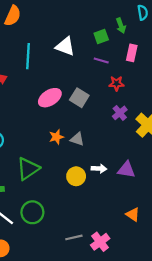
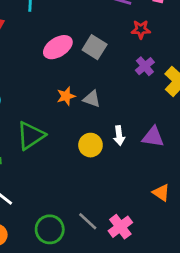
white arrow: (99, 169) -> (119, 136), turned 80
green circle: (32, 212) -> (50, 229), moved
gray line: (74, 237) -> (88, 221), turned 56

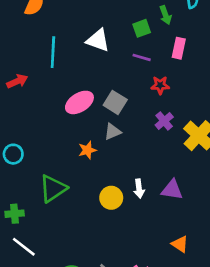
gray triangle: (92, 99) -> (113, 132), moved, turned -42

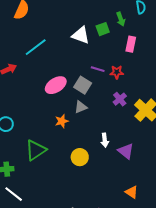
white triangle: (98, 40) -> (81, 35), moved
cyan line: (53, 52) -> (36, 47), turned 50
purple line: (142, 57) -> (98, 69), moved
white arrow: (139, 188) -> (105, 140), moved
purple triangle: (172, 190) -> (126, 151), turned 30

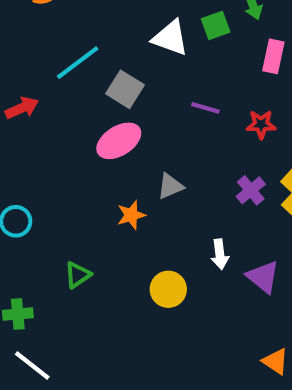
red star: (117, 72) -> (261, 124), moved
gray square: (83, 85) -> (125, 89), moved
purple cross: (120, 99) -> (251, 190), moved
green triangle: (36, 150) -> (78, 275), size x0.6

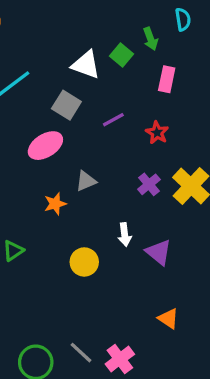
green square: (216, 25) -> (121, 55), turned -30
gray square: (125, 89) -> (66, 105), moved
purple line: (205, 108) -> (113, 120), turned -45
red star: (261, 124) -> (157, 133), turned 30

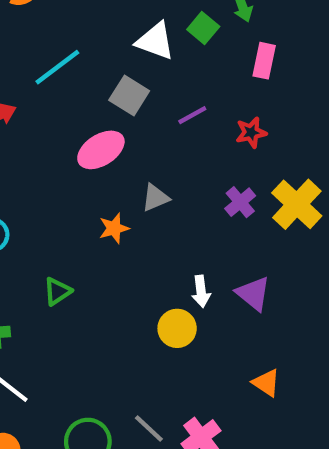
red star: (157, 133) -> (251, 132), turned 30
white arrow: (125, 234) -> (201, 291), moved
yellow circle: (84, 262) -> (177, 328), moved

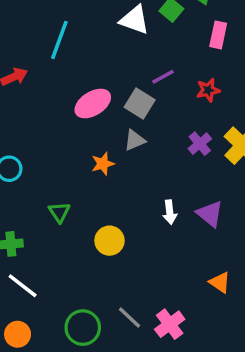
cyan line: (57, 67) -> (59, 40), turned -33
gray square: (129, 95) -> (140, 104), moved
green triangle: (57, 291) -> (59, 212), turned -30
yellow circle: (177, 328) -> (109, 241), moved

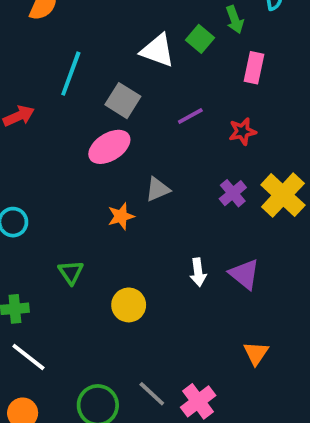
gray square: (140, 104) -> (123, 101), moved
orange triangle: (220, 282) -> (256, 353), turned 30

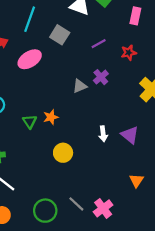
pink ellipse: (109, 147) -> (30, 59), moved
purple cross: (233, 193) -> (101, 77), moved
orange star: (121, 216) -> (51, 117), moved
green triangle: (71, 272) -> (30, 122), moved

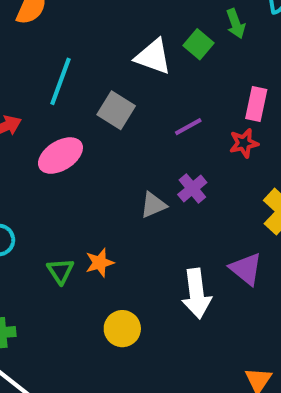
pink rectangle: (135, 16) -> (256, 104), moved
white arrow: (103, 134) -> (196, 294), size x1.6
purple triangle: (130, 135) -> (246, 269), moved

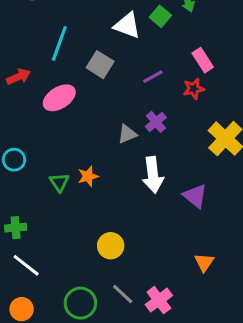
pink rectangle: (256, 104) -> (203, 60), turned -45
purple triangle: (246, 269) -> (195, 196), moved
white arrow: (196, 294) -> (153, 175), moved
yellow circle: (122, 329) -> (111, 246), moved

